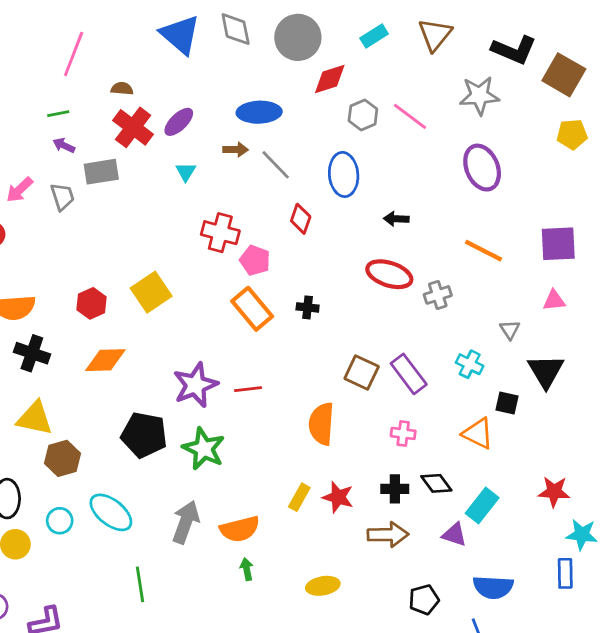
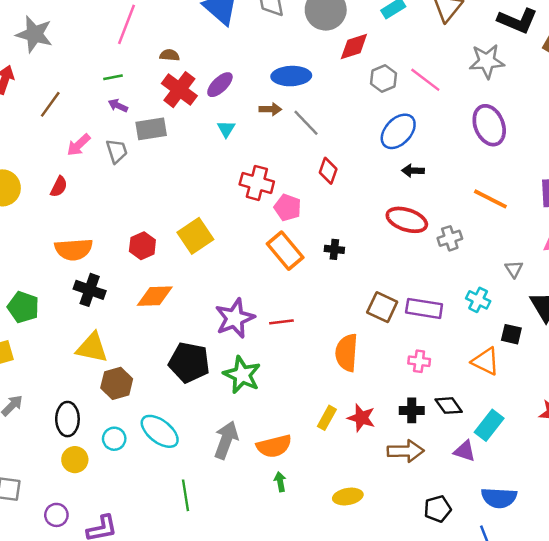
blue ellipse: (344, 174) -> (398, 131), moved, turned 48
purple rectangle: (409, 374) -> (424, 308), turned -44

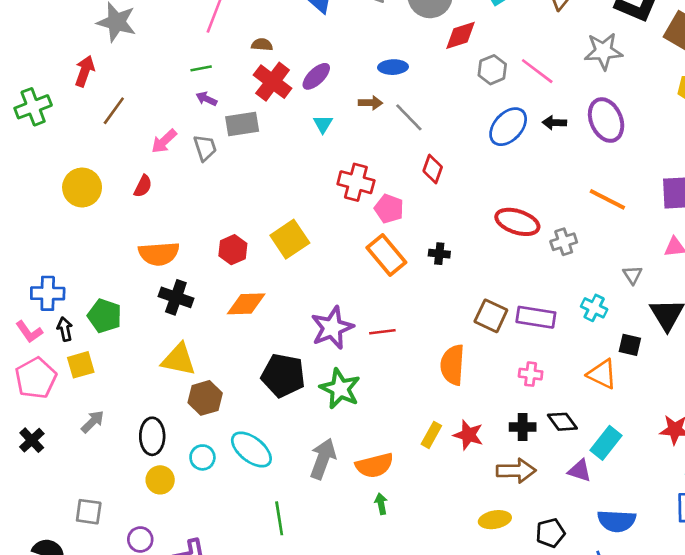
blue ellipse: (291, 76) -> (393, 67), size x0.7
brown line: (50, 104) -> (114, 111), moved
black arrow: (413, 171) -> (554, 123), moved
yellow ellipse: (348, 497) -> (495, 520), moved

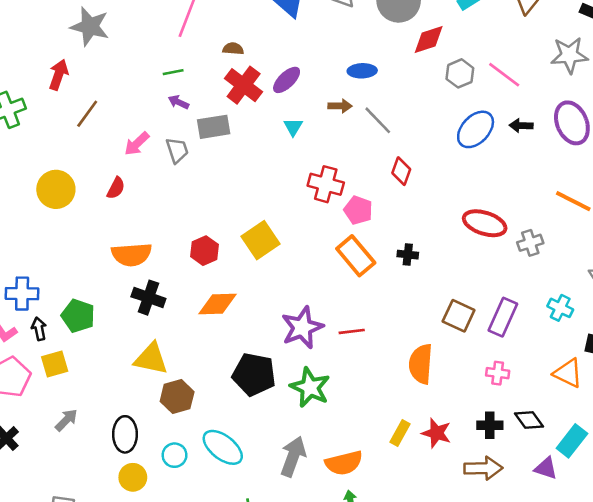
purple rectangle: (536, 317) -> (503, 317), turned -75

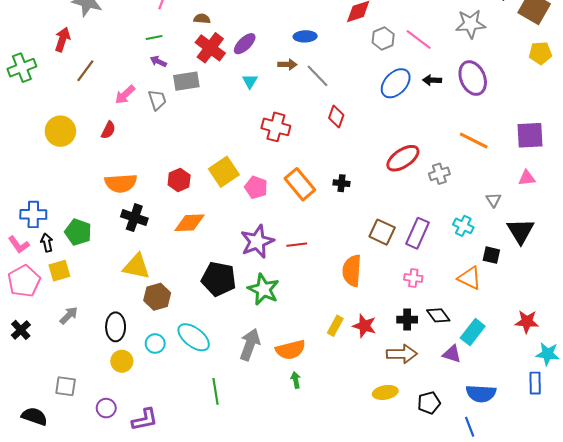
pink pentagon: (358, 210) -> (256, 187), moved
red ellipse: (485, 223) -> (403, 158), turned -52

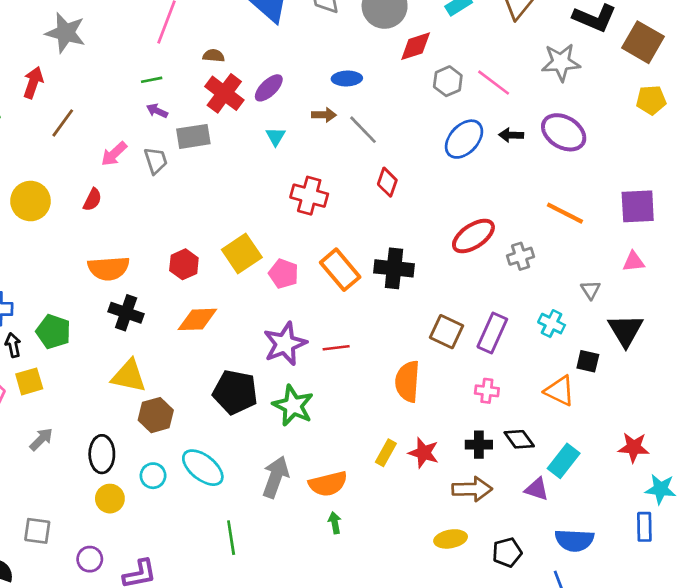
purple ellipse: (473, 78) -> (564, 132), turned -36
black cross: (341, 183) -> (394, 268), size x1.8

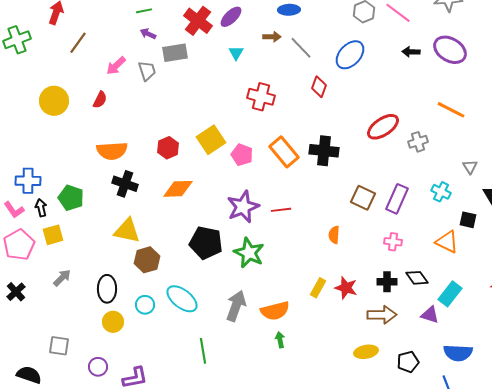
blue ellipse: (464, 139) -> (350, 55), moved
orange semicircle: (407, 381) -> (334, 235), size x0.6

